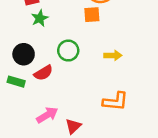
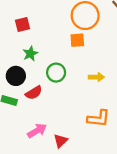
green star: (40, 18) -> (30, 54), moved

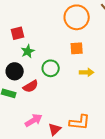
red square: (23, 25) -> (18, 33), moved
orange square: (77, 40) -> (77, 48), moved
orange L-shape: (99, 118) -> (80, 122), moved

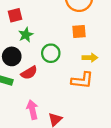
pink arrow: (34, 120) -> (32, 110), turned -72
orange L-shape: (80, 122) -> (82, 80), moved

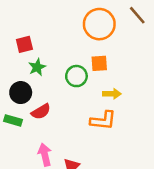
green circle: (51, 53) -> (76, 76), moved

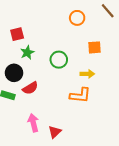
orange circle: (99, 24) -> (77, 18), size x0.6
orange square: (99, 63) -> (94, 47), moved

